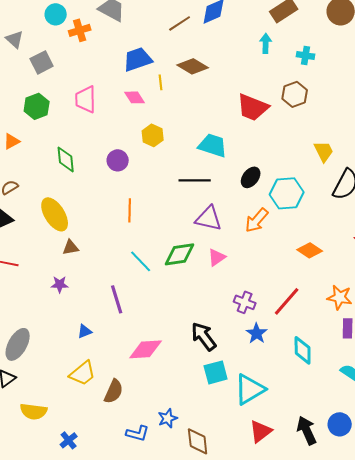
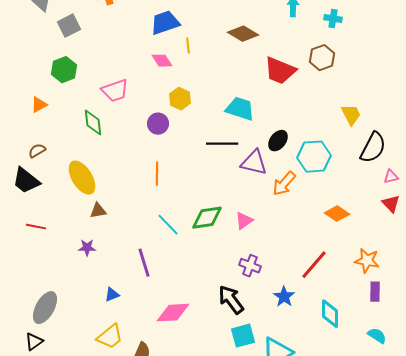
brown diamond: (193, 66) -> (243, 34), moved
pink trapezoid: (86, 99) -> (115, 91), moved, turned -108
purple circle: (118, 160) -> (158, 124), moved
purple triangle: (209, 218) -> (254, 163), moved
purple cross: (245, 302) -> (250, 266), moved

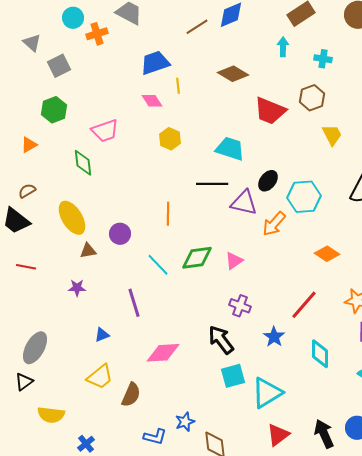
yellow trapezoid: (351, 115) -> (332, 135), moved
purple circle: (158, 124) -> (120, 234), moved
orange line: (157, 174) -> (168, 214), moved

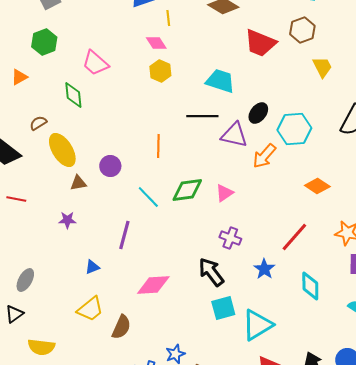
pink diamond: (152, 101) -> (156, 43), moved
pink trapezoid: (105, 131) -> (95, 63), turned 60
brown semicircle: (27, 191) -> (38, 123), moved
purple line: (134, 303) -> (124, 235), turned 32
gray ellipse: (35, 348) -> (25, 280), size x0.7

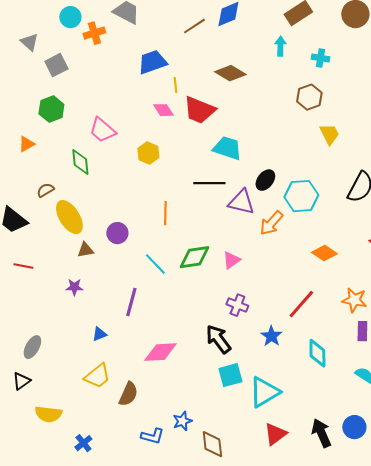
red trapezoid: (260, 43) -> (199, 110), moved
yellow hexagon: (160, 71) -> (148, 153), moved

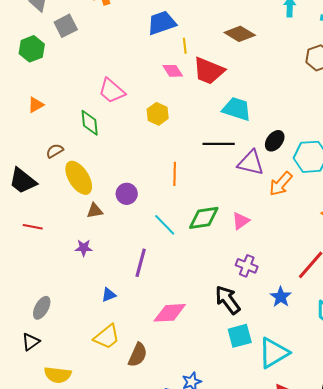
green hexagon: (51, 109) -> (32, 49), moved

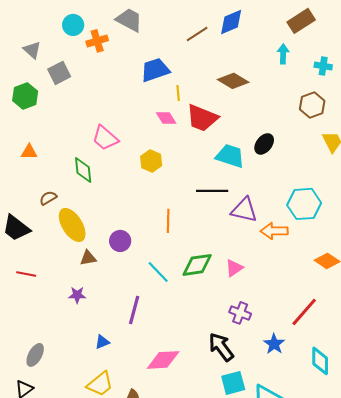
orange triangle: (36, 105) -> (29, 152), turned 30
black ellipse: (275, 141) -> (264, 144), moved
orange arrow: (281, 184) -> (274, 231), turned 48

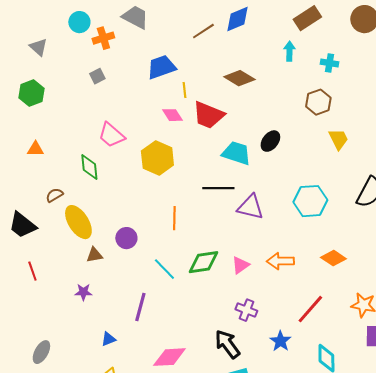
gray square: (59, 73) -> (97, 76), moved, size x0.7
yellow hexagon: (151, 161) -> (157, 158), size x1.5
orange arrow: (274, 231) -> (280, 261), moved
red line: (26, 274) -> (32, 271), turned 60

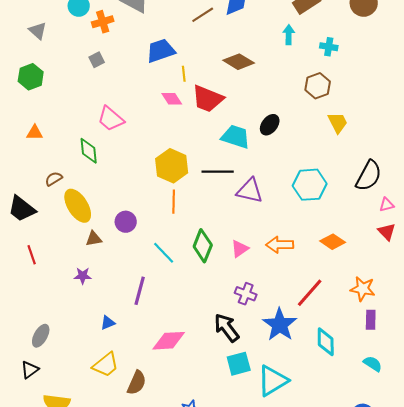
yellow hexagon: (157, 158) -> (172, 166), moved
green diamond: (203, 262) -> (203, 246), turned -60
blue star: (280, 341) -> (280, 325), size x1.6

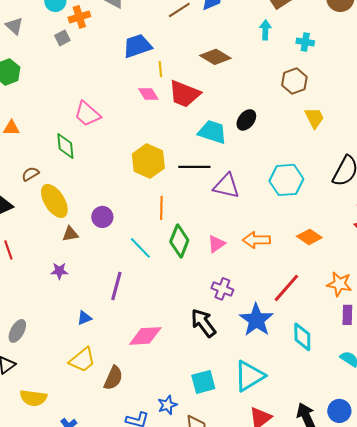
gray square: (97, 60) -> (62, 38), moved
orange line: (174, 202) -> (161, 208), moved
cyan square: (239, 364) -> (203, 382), moved

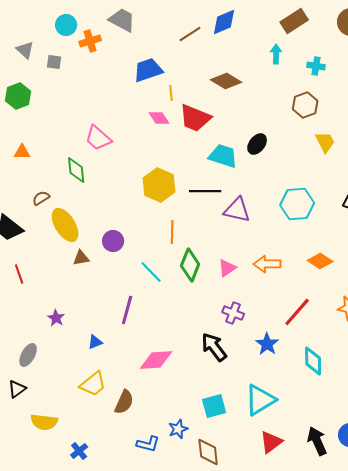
gray square: (62, 38) -> (54, 62), moved, turned 35
purple star: (59, 271) -> (56, 318), moved, turned 30
blue star: (256, 320) -> (267, 344), size x0.7

